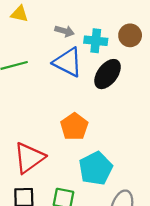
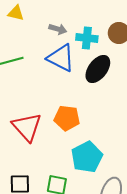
orange pentagon: (74, 127) -> (67, 118), turned -30
red triangle: (29, 158) -> (27, 127), moved, turned -36

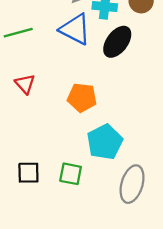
red triangle: (27, 127) -> (25, 84), moved, size x0.6

